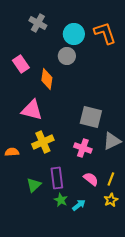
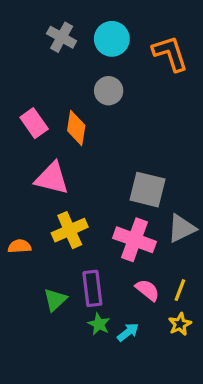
cyan circle: (74, 34) -> (112, 39), moved
pink rectangle: (21, 64) -> (34, 123), moved
pink cross: (83, 148) -> (135, 240), size x1.4

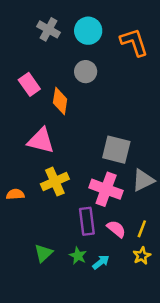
pink rectangle: (34, 123) -> (29, 84), moved
purple rectangle: (92, 288) -> (87, 221), moved
green triangle: (55, 300) -> (43, 253), moved

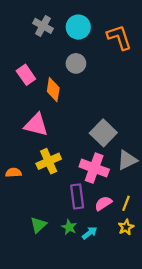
gray square: (116, 150) -> (103, 133), turned 30
pink semicircle: (116, 229) -> (103, 203), turned -72

